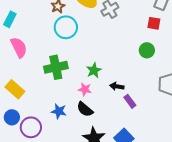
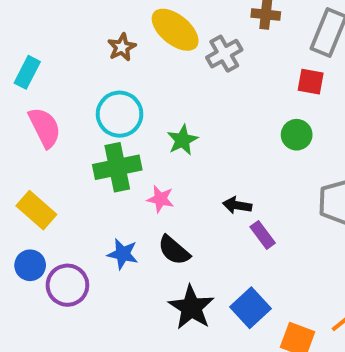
cyan circle: (66, 27) -> (120, 114), moved
green star: (94, 70) -> (182, 140), moved
pink star: (85, 89) -> (160, 199), moved

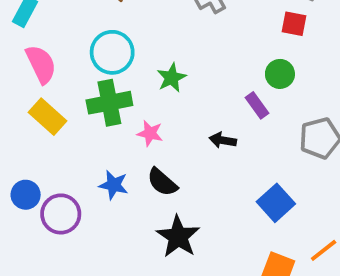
yellow rectangle: (36, 210) -> (47, 117), moved
purple rectangle: (263, 235) -> (257, 105), moved
blue square: (250, 308) -> (276, 203), moved

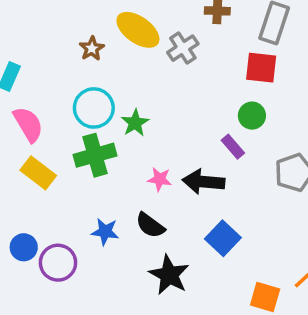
red square: (294, 24) -> (261, 68), size x1.4
green star: (172, 78) -> (135, 123), moved
pink star: (150, 133) -> (160, 179), moved
black arrow: (223, 140) -> (204, 182), size x1.6
blue square: (276, 203) -> (223, 238), moved

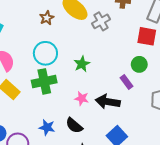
green star: (135, 123) -> (82, 64), moved

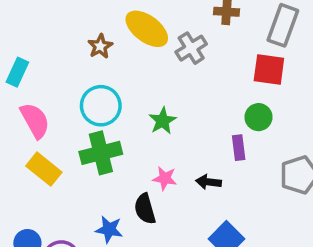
purple rectangle: (127, 82) -> (239, 148), turned 32
black arrow: (108, 102) -> (209, 182), size x0.6
black semicircle: (74, 125) -> (145, 209), moved, turned 36

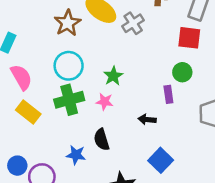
brown star: (100, 46) -> (68, 23), size x1.5
pink star: (165, 178) -> (105, 102), moved

